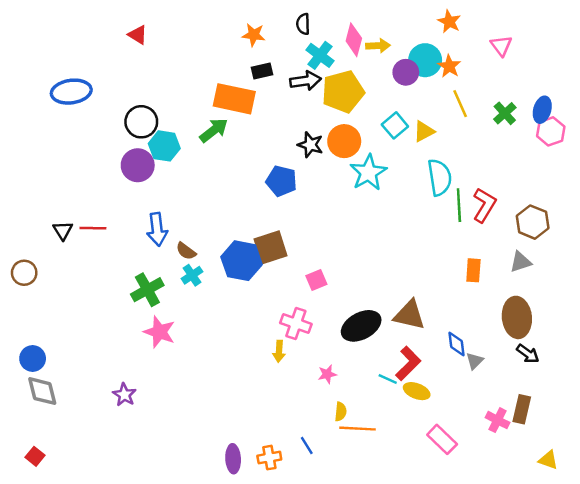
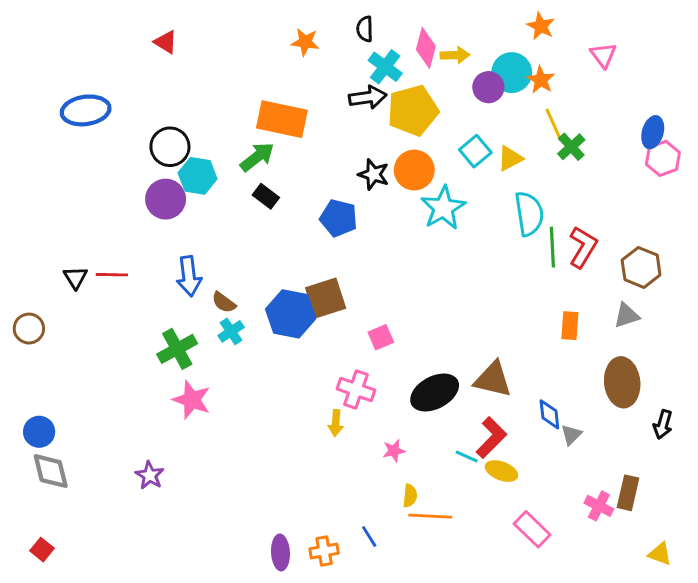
black rectangle: (262, 71) -> (266, 196), moved, turned 50
green cross: (505, 113) -> (571, 147), moved
black arrow: (528, 354) -> (663, 424), moved, turned 70

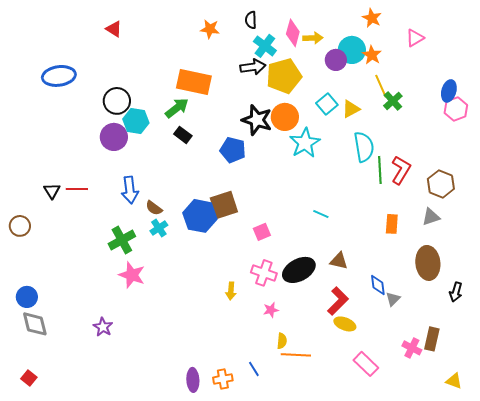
pink triangle: (603, 55) -> (415, 38), turned 36
black star: (374, 174) -> (257, 120), size x1.4
brown triangle: (493, 379) -> (339, 261), size x0.7
pink cross: (356, 390) -> (264, 273), moved
cyan line: (467, 456) -> (321, 214), moved

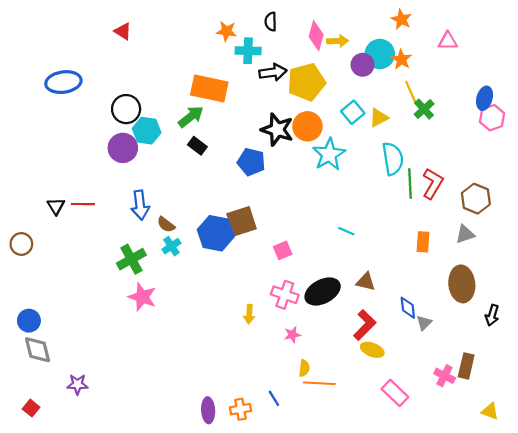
pink triangle: (415, 38) -> (448, 41), turned 30
cyan cross: (265, 46) -> (248, 51), moved, turned -35
purple star: (103, 327) -> (77, 384), moved, turned -30

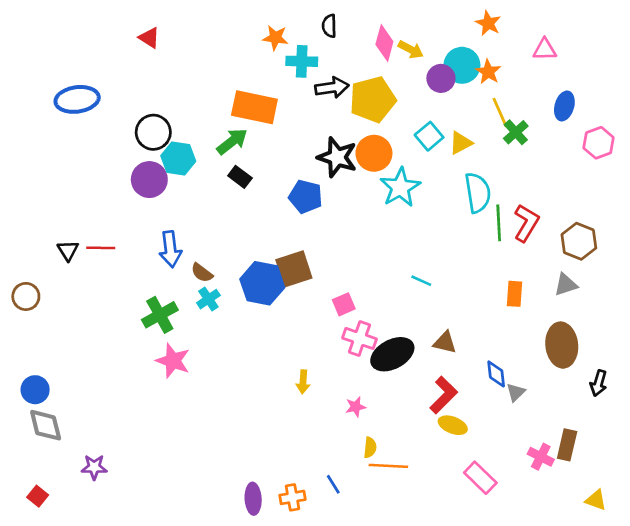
yellow arrow: (338, 41) -> (411, 50), turned 30
blue ellipse: (484, 98) -> (564, 106), moved
pink cross: (285, 295) -> (359, 338), moved

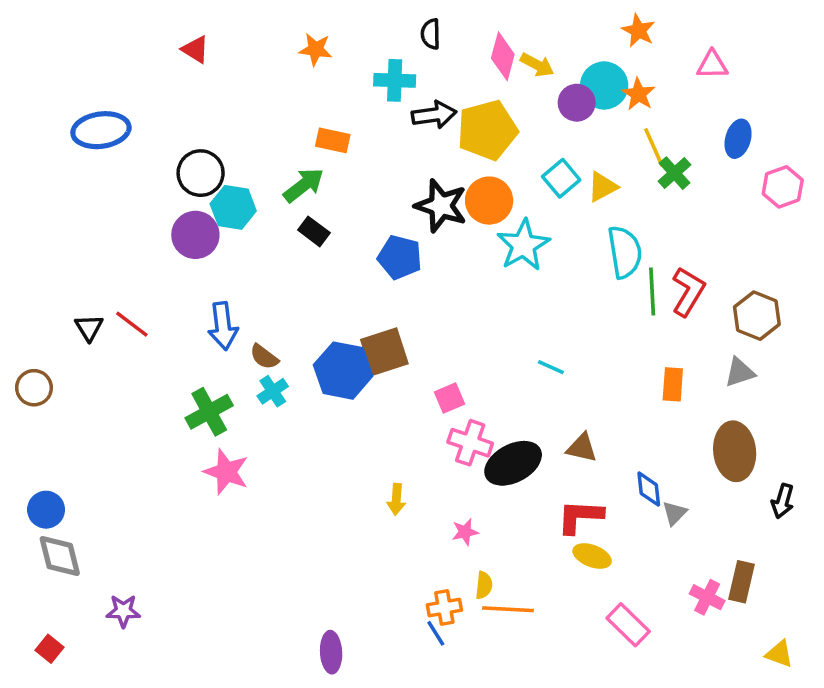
orange star: (275, 38) -> (316, 49), moved
orange rectangle: (254, 107) -> (333, 140), size x0.6
red line: (101, 248) -> (132, 324), turned 36
red L-shape: (444, 395) -> (580, 517), turned -132
orange cross: (292, 497) -> (444, 608), moved

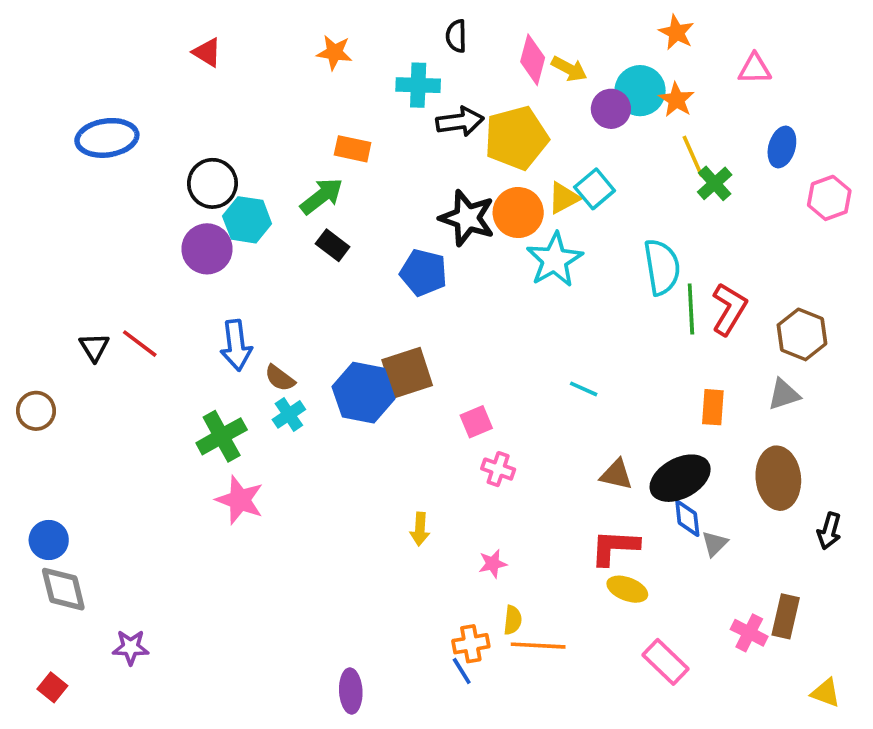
yellow triangle: (602, 187) -> (564, 198), moved
pink cross: (470, 443) -> (498, 469), size x0.7
black ellipse: (513, 463) -> (680, 478), moved

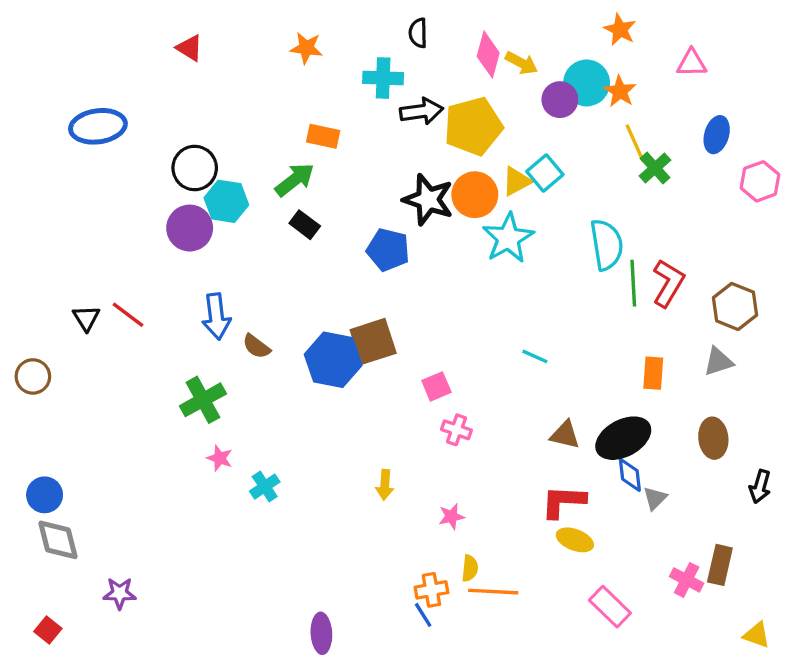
cyan cross: (289, 414) -> (265, 487), moved
brown ellipse: (778, 478) -> (713, 438), size x0.7
pink star: (240, 500) -> (220, 458), size x0.6

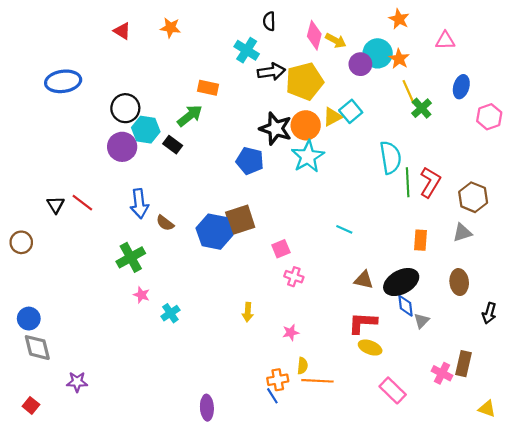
orange star: (306, 48) -> (170, 28), moved
cyan cross: (383, 78) -> (247, 50), turned 30
black rectangle: (305, 225) -> (173, 145), moved
cyan star: (508, 238) -> (308, 156), moved

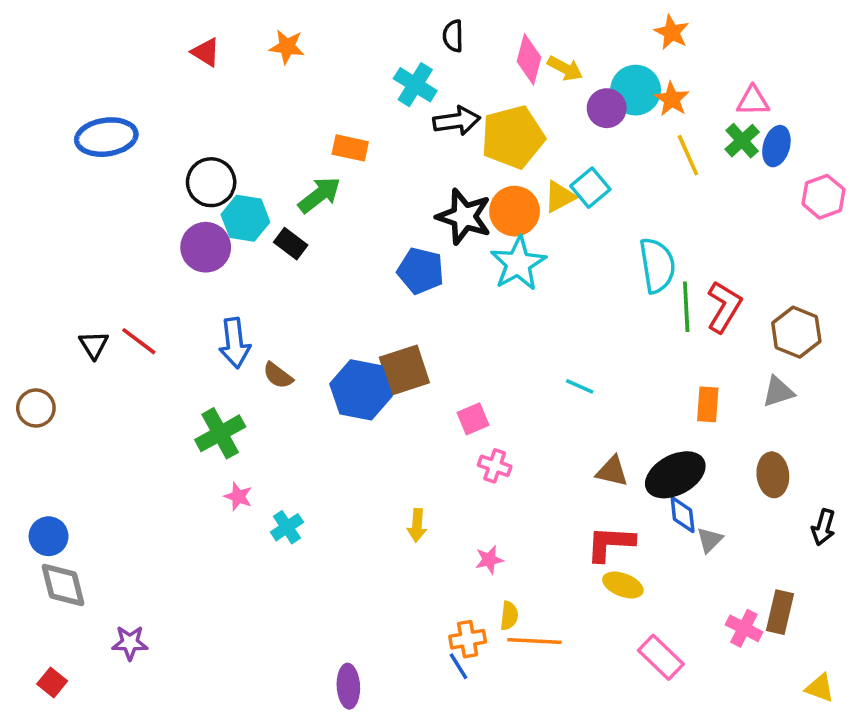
pink triangle: (445, 41) -> (753, 101), moved
green cross: (422, 108) -> (742, 141), moved

